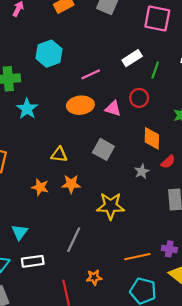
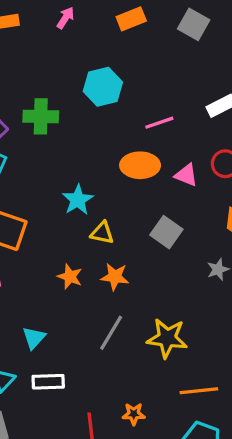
cyan star: (27, 109) -> (78, 200), moved
yellow star: (111, 206) -> (167, 338), moved
gray line: (74, 240) -> (111, 333), moved

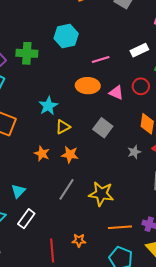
yellow triangle: (102, 233) -> (63, 127), turned -42
white rectangle: (48, 382) -> (26, 219), turned -54

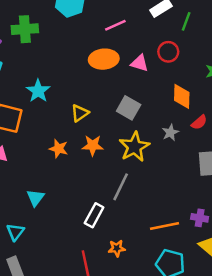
cyan star: (48, 106) -> (38, 91), moved
gray line: (66, 189) -> (121, 187), moved
yellow star: (101, 194) -> (134, 147), moved, turned -30
white rectangle: (26, 219) -> (94, 215), moved

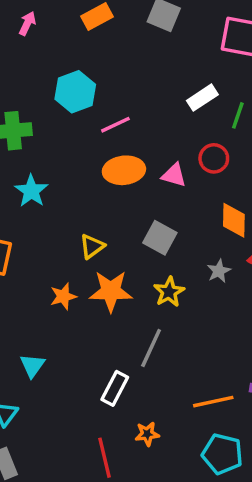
pink line: (115, 25) -> (115, 125), moved
cyan star: (38, 91) -> (31, 191), moved
orange star: (93, 145) -> (111, 291), size x1.4
yellow star: (134, 147) -> (169, 292), size x0.7
orange star: (59, 149) -> (63, 296), turned -30

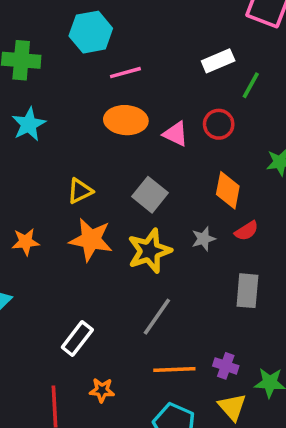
yellow star: (169, 292) -> (150, 251), size x1.4
orange star: (63, 296) -> (26, 242), moved
gray line: (151, 348) -> (157, 317), moved

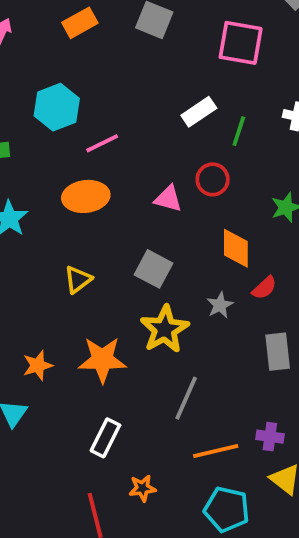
orange ellipse: (126, 120) -> (86, 196), moved
orange star: (91, 240) -> (102, 360), moved
orange star: (26, 242) -> (38, 365), moved

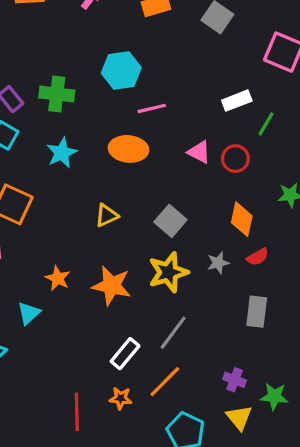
pink triangle: (168, 199) -> (199, 152), moved
orange star: (38, 365) -> (58, 278), turned 30
white rectangle: (105, 438) -> (125, 354), moved
orange line: (216, 451) -> (165, 382), moved, turned -45

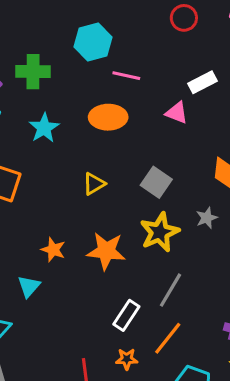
white rectangle: (237, 101) -> (202, 82), moved
pink line: (152, 108) -> (126, 76), turned 32
red circle: (235, 159) -> (184, 18), moved

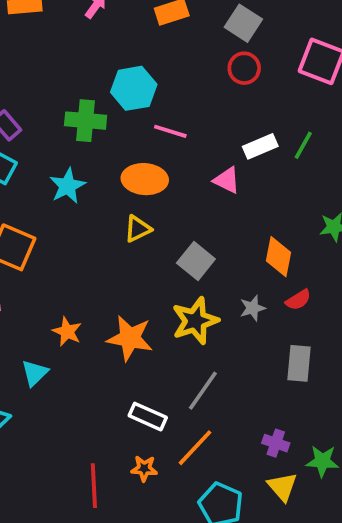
green cross: (33, 72) -> (86, 121), moved
yellow triangle: (94, 184) -> (138, 229), moved
white rectangle: (126, 315) -> (148, 417), turned 76

